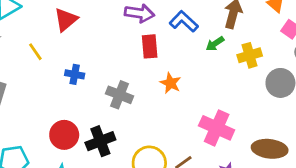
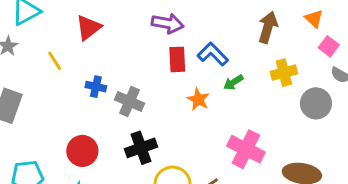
blue L-shape: (184, 21) -> (213, 54), moved
green arrow: (215, 44) -> (233, 82), moved
gray cross: (120, 95) -> (129, 101), moved
black cross: (100, 141) -> (141, 148), moved

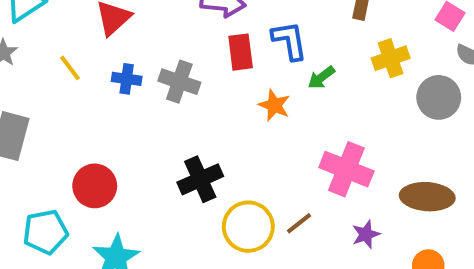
blue L-shape: (213, 54) -> (289, 41), turned 40
blue cross: (96, 87) -> (127, 79), moved
gray cross: (129, 101) -> (179, 82), moved
red circle: (82, 151) -> (95, 186), moved

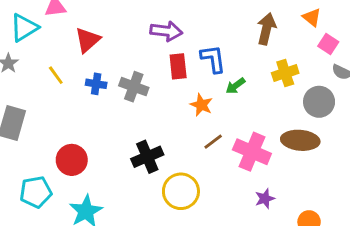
brown ellipse: (427, 197) -> (300, 140), moved
brown line: (299, 223) -> (213, 142), moved

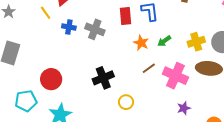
yellow cross: (285, 73) -> (196, 42), moved
yellow line: (56, 75) -> (46, 13), moved
green arrow: (235, 86) -> (164, 41), moved
yellow circle: (181, 191) -> (126, 102), size x0.6

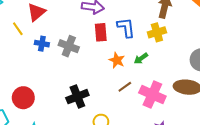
yellow cross: (196, 42) -> (157, 32), moved

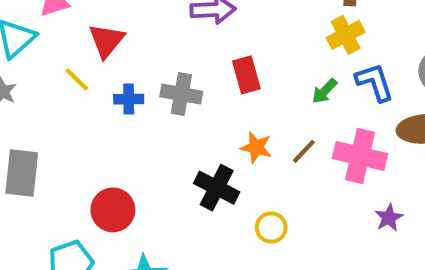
blue L-shape: (126, 28) -> (375, 82), moved
red rectangle: (101, 32) -> (246, 75), moved
orange star: (117, 60) -> (256, 147), moved
black cross: (77, 97) -> (217, 188), turned -30

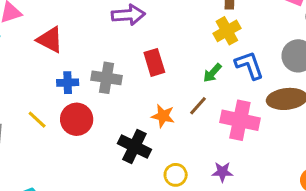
red triangle: (106, 41) -> (50, 40), turned -40
yellow line: (77, 79) -> (37, 120), moved
brown line: (304, 151) -> (198, 106), moved
red circle: (113, 210) -> (77, 119), moved
purple star: (389, 218) -> (222, 172), moved, turned 30

